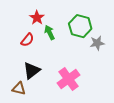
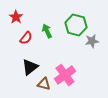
red star: (37, 18) -> (16, 17), moved
brown triangle: (19, 89) -> (44, 84), moved

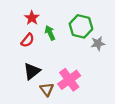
red star: (16, 17) -> (32, 18), moved
brown triangle: (44, 84) -> (47, 89), turned 40

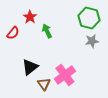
green hexagon: (81, 26) -> (89, 18), moved
red semicircle: (28, 40) -> (13, 33), moved

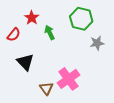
green hexagon: (89, 18) -> (81, 19), moved
black triangle: (30, 67) -> (25, 62), moved, turned -36

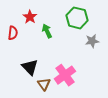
red semicircle: (14, 35) -> (13, 33), turned -32
black triangle: (25, 62) -> (30, 67), moved

